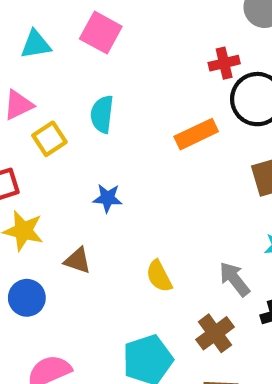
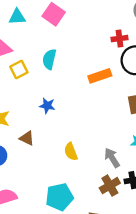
brown cross: (215, 333) -> (110, 186), moved

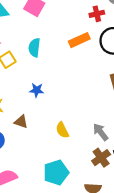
red cross: (119, 39) -> (97, 14), moved
orange rectangle: (100, 76) -> (79, 40), moved

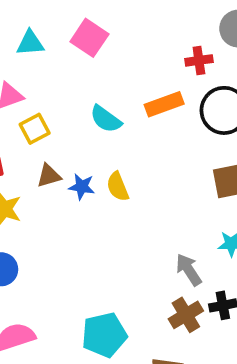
cyan semicircle: (34, 48) -> (106, 119), moved, turned -66
brown triangle: (21, 122) -> (49, 176), moved, turned -40
yellow semicircle: (62, 130) -> (118, 187), moved

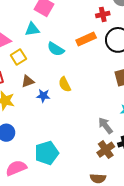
cyan triangle: (30, 43) -> (32, 29), moved
blue star: (82, 187) -> (43, 96), moved
cyan pentagon: (104, 335) -> (47, 153), moved

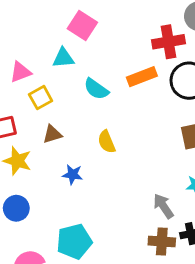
red cross: (103, 14) -> (169, 42), size x1.5
blue star: (43, 96) -> (73, 174), moved
brown cross: (106, 150) -> (162, 241), turned 36

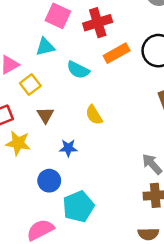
red cross: (169, 42) -> (98, 23), moved
brown triangle: (52, 134) -> (45, 115), turned -36
blue circle: (16, 208) -> (49, 181), moved

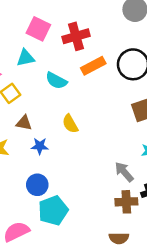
brown triangle: (45, 115) -> (24, 123), turned -49
blue star: (68, 148) -> (40, 146), moved
blue circle: (49, 181) -> (37, 185), moved

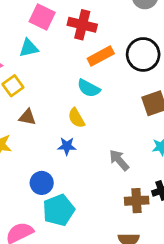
red cross: (76, 36) -> (82, 25), turned 30
cyan semicircle: (56, 81) -> (89, 88), moved
blue star: (40, 146) -> (67, 146), moved
gray arrow: (124, 172) -> (119, 160), moved

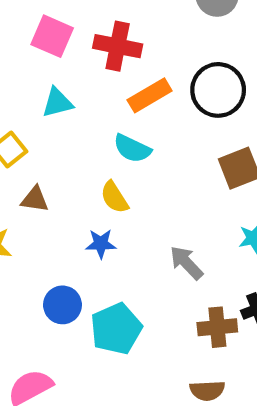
cyan triangle: (29, 48) -> (57, 103), moved
cyan pentagon: (59, 210) -> (116, 329), moved

